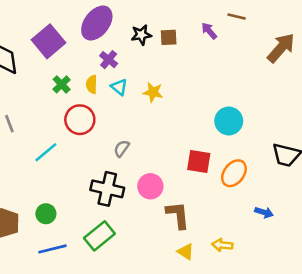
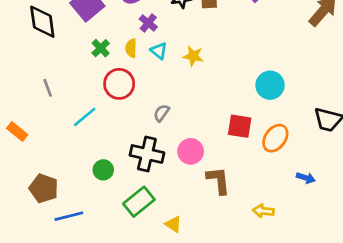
green circle: (46, 214) -> (103, 170), moved
blue line: (52, 249) -> (69, 216), moved
yellow triangle: (186, 252) -> (173, 224), moved

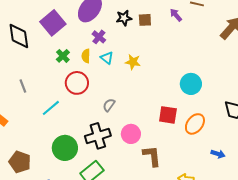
black cross: (147, 154) -> (98, 136), turned -30
green circle: (103, 170) -> (65, 148), size x1.6

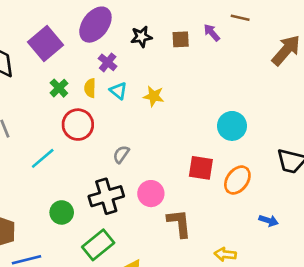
brown square: (145, 20) -> (181, 39), moved
green circle: (65, 148) -> (62, 212), size x0.7

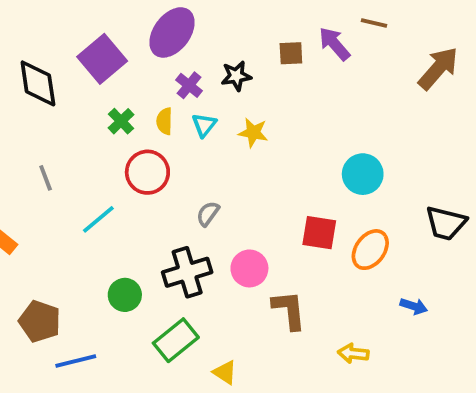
purple arrow: (212, 33) -> (334, 44), size x1.4
black star: (141, 37) -> (236, 76), moved
cyan triangle: (118, 91) -> (204, 125), turned 30

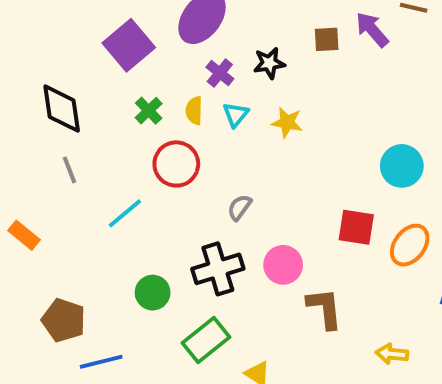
black diamond: (38, 83) -> (62, 109), moved

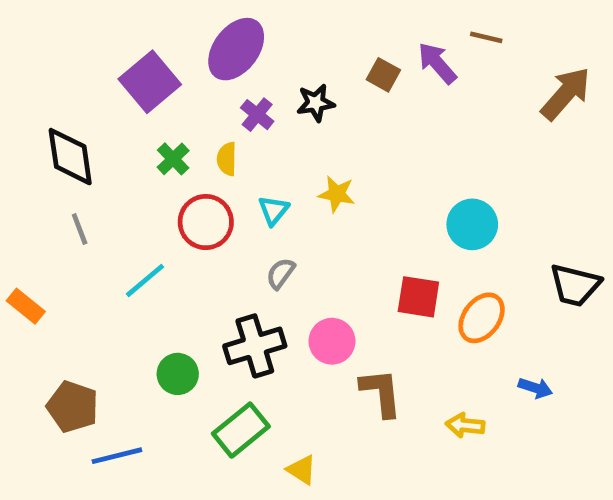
brown square: (327, 39) -> (383, 75), turned 32
cyan triangle: (236, 115) -> (274, 210), moved
yellow star: (287, 122) -> (337, 194), moved
yellow arrow: (392, 354) -> (465, 425), moved

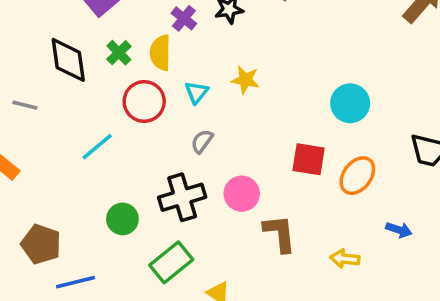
black diamond: (70, 157) -> (68, 60), moved
yellow semicircle: (227, 159) -> (160, 53), size x1.4
gray line: (80, 229) -> (25, 105), moved, turned -55

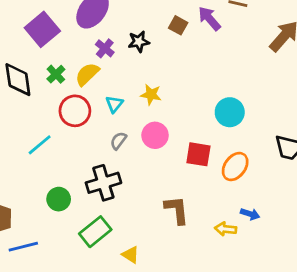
yellow semicircle: (160, 53) -> (87, 74), turned 45
pink circle: (242, 194) -> (155, 135), moved
blue arrow: (399, 230) -> (250, 214), moved

